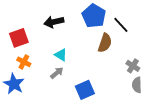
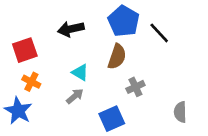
brown semicircle: (105, 43) -> (117, 57), moved
gray cross: (133, 66) -> (135, 87), moved, turned 32

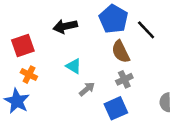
brown semicircle: (117, 57) -> (121, 52), moved, turned 135
gray arrow: (75, 96) -> (87, 89), moved
blue square: (112, 119) -> (116, 108), moved

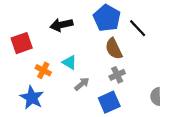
orange cross: (29, 75) -> (43, 70), moved
blue star: (17, 101) -> (32, 98), moved

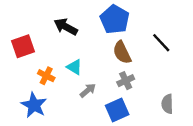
black arrow: (61, 25) -> (66, 27), turned 40
black line: (138, 28) -> (161, 43), moved

